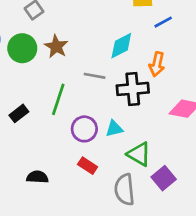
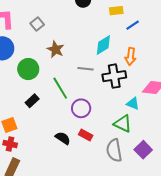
green circle: (22, 48) -> (28, 69), moved
green line: (58, 99) -> (60, 88), turned -45
cyan triangle: (114, 129) -> (133, 103), moved, turned 40
black semicircle: (37, 177) -> (63, 138), moved, turned 35
purple square: (164, 178) -> (143, 150), moved

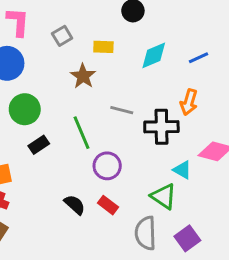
yellow rectangle: (116, 11) -> (103, 47), moved
cyan diamond: (103, 45) -> (154, 55), moved
green circle: (28, 69) -> (25, 109), moved

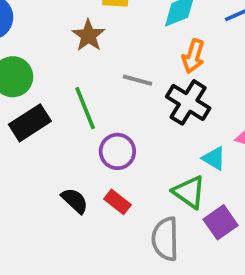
orange arrow: (189, 102) -> (193, 56), moved
black cross: (161, 127) -> (188, 102), turned 32
black rectangle: (39, 145) -> (30, 123), size x1.5
purple square: (187, 238) -> (221, 222), moved

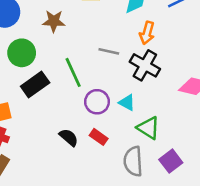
brown star: (88, 36) -> (54, 21), moved, turned -30
cyan triangle: (214, 158) -> (127, 103), moved
purple square: (221, 222) -> (171, 161), moved

